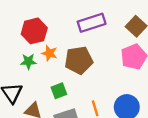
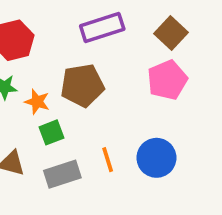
orange star: (49, 53) -> (37, 102), moved

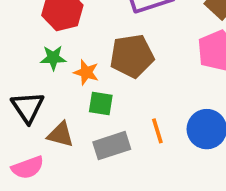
green square: (52, 132) -> (101, 104), turned 30

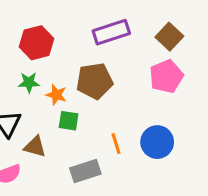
gray rectangle: (112, 146) -> (85, 171), moved

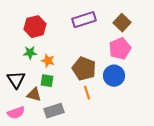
brown pentagon: (95, 81) -> (84, 69), moved, turned 30
green square: (69, 121) -> (47, 81), moved
blue circle: (157, 142) -> (114, 76), moved
gray rectangle: (85, 171) -> (54, 111), moved

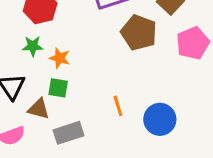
pink pentagon: (120, 49) -> (193, 43), moved
brown pentagon: (84, 69) -> (139, 33), moved
blue circle: (114, 76) -> (160, 119), moved

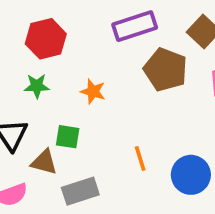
orange star: (60, 58) -> (93, 91), moved

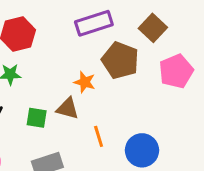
orange star: (93, 91) -> (85, 82), moved
brown triangle: (44, 162) -> (68, 108), moved

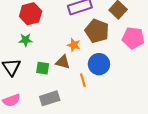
pink pentagon: (176, 71) -> (133, 38), turned 30
blue circle: (142, 150) -> (99, 64), moved

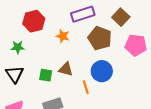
green star: (26, 40) -> (18, 47), moved
orange star: (74, 45) -> (63, 36), moved

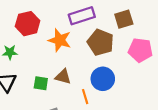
brown square: (121, 17) -> (124, 19), turned 30
orange star: (63, 36) -> (60, 40), size x1.5

